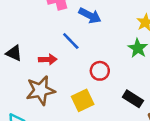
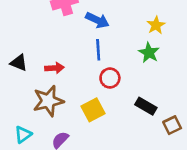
blue line: (71, 41) -> (98, 50), moved, turned 42

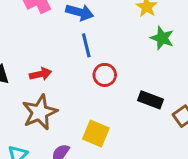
green star: (149, 53) -> (162, 38), moved
yellow square: (93, 110) -> (96, 133), moved, turned -30

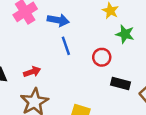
red circle: (105, 75) -> (102, 57), moved

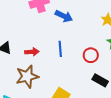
blue line: (66, 46) -> (60, 49), moved

